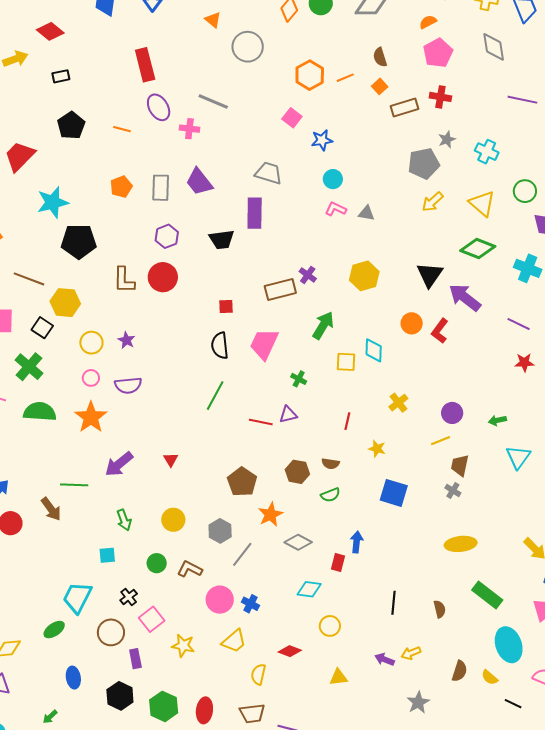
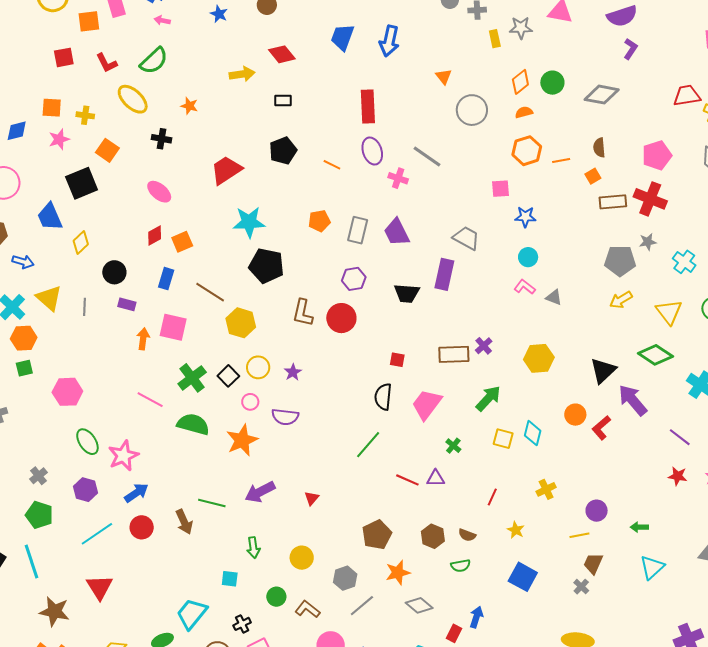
orange semicircle: (428, 22) -> (524, 112), moved
red cross: (440, 97) -> (650, 199), size x1.5
pink square: (292, 118) -> (501, 189), turned 36
black square: (42, 328) -> (228, 376), moved

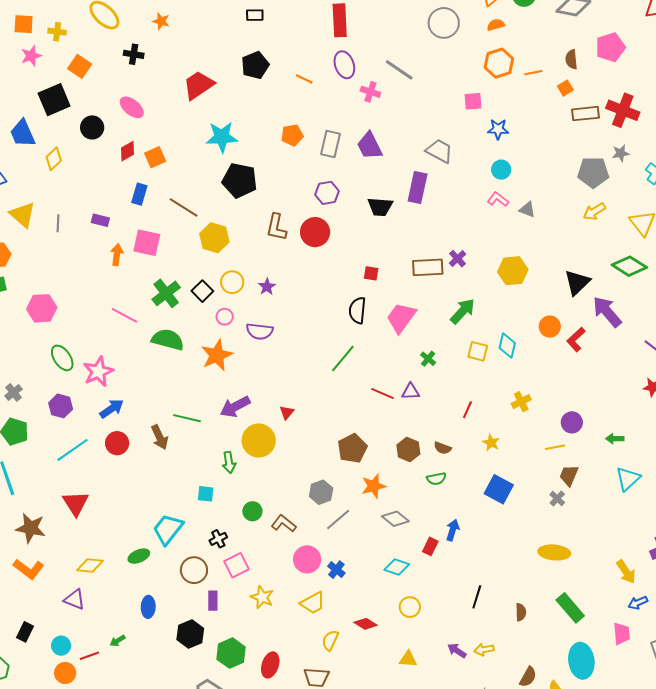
pink pentagon: (657, 155) -> (610, 47), moved
black circle: (114, 272) -> (92, 127), moved
yellow circle: (302, 558) -> (259, 441), moved, size x1.4

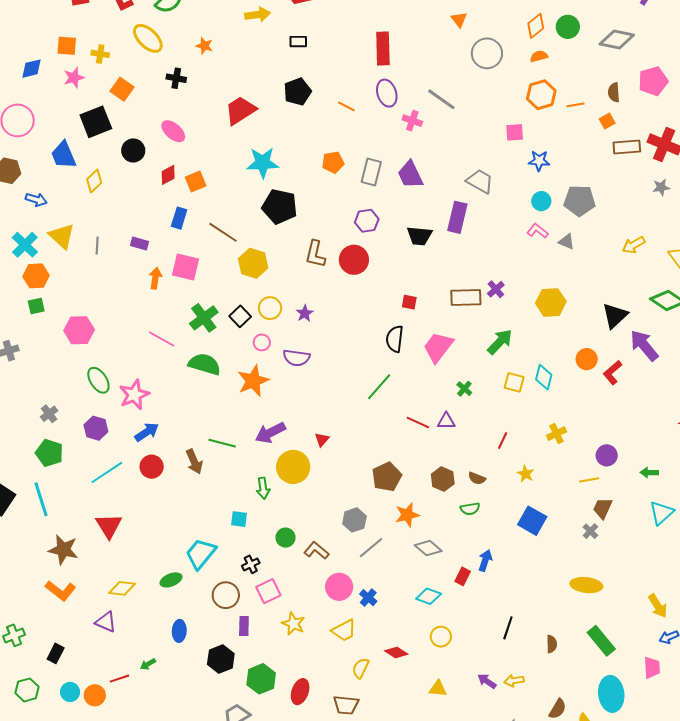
gray pentagon: (593, 172) -> (580, 201), moved
cyan circle: (61, 646) -> (70, 692), moved

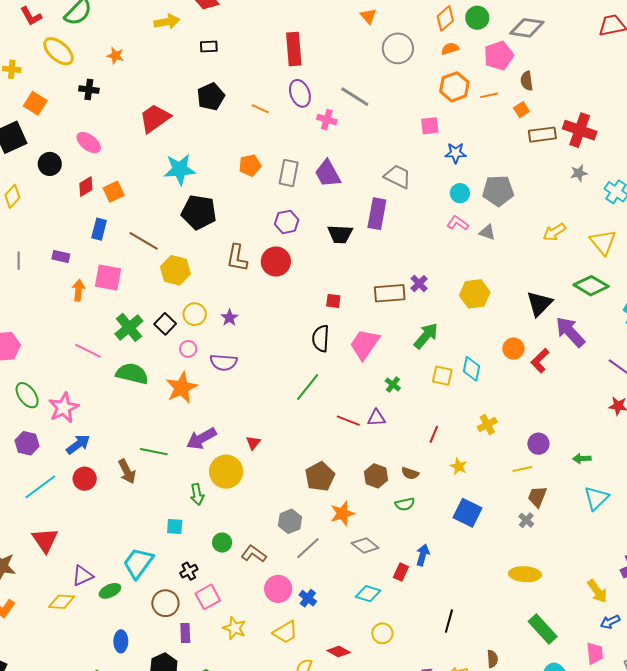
pink pentagon: (653, 81) -> (499, 56), moved
purple triangle: (106, 622) -> (83, 576), moved, turned -45
brown semicircle: (552, 644) -> (492, 659), moved

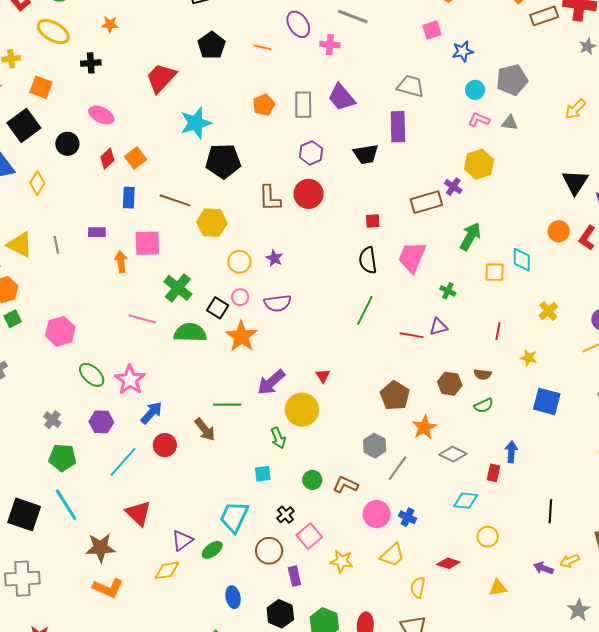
yellow hexagon: (475, 294) -> (479, 164), moved
black square: (165, 324) -> (218, 308), moved

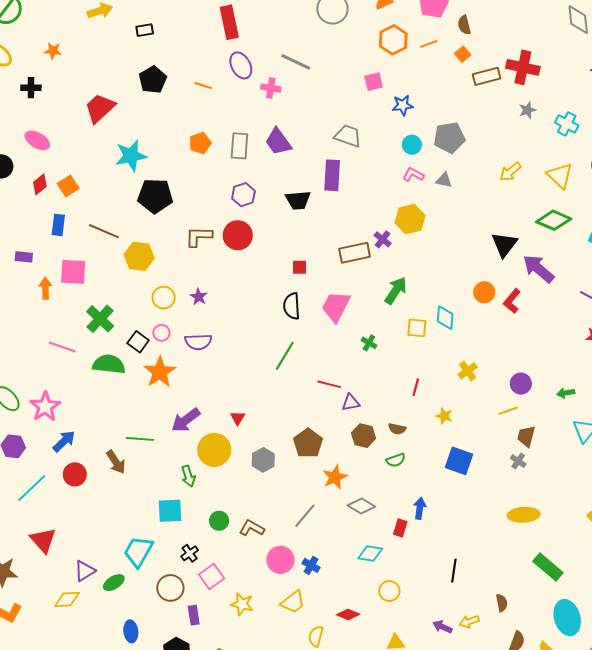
brown L-shape: (270, 198) -> (199, 236), turned 88
purple triangle: (438, 327) -> (351, 403), moved
gray hexagon: (375, 446) -> (263, 460), moved
cyan square: (263, 474) -> (170, 511), size x1.5

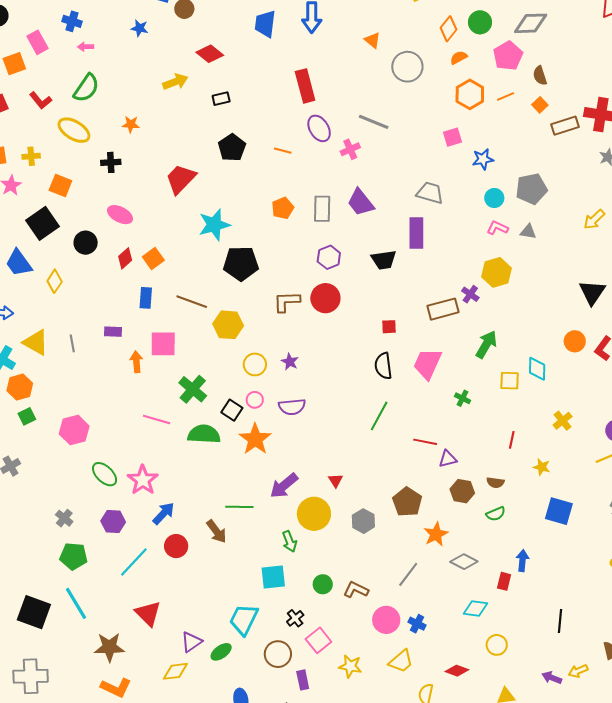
pink cross: (271, 88) -> (350, 149), turned -30

